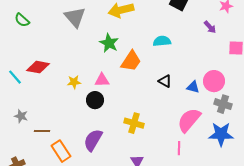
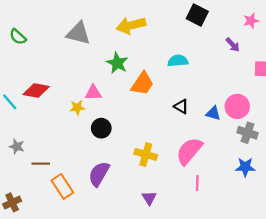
gray triangle: (75, 17) -> (78, 33), turned -35
pink triangle: (102, 80) -> (93, 93), moved
pink semicircle: (189, 120) -> (189, 151), moved
blue star: (221, 134) -> (245, 167), size x0.7

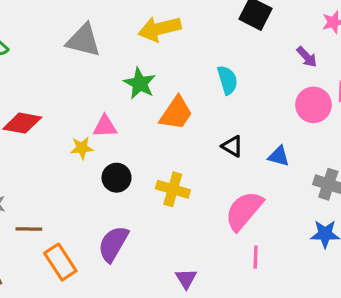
cyan semicircle: (178, 61) -> (227, 80), turned 78
pink circle: (237, 106) -> (313, 105), moved
yellow cross: (146, 154) -> (173, 189), moved

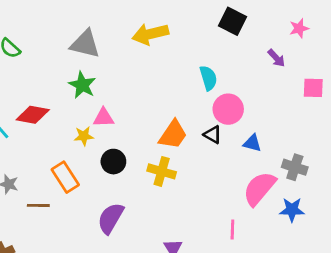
green star: (140, 83) -> (82, 85), moved
pink circle: (313, 105) -> (228, 109), moved
orange trapezoid: (176, 113) -> (173, 135), moved
pink semicircle: (244, 211) -> (259, 188), moved
orange rectangle: (60, 262) -> (65, 177), moved

